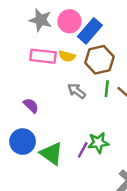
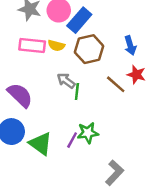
green line: (107, 89) -> (77, 92), moved
purple semicircle: (31, 105) -> (20, 95), size x1.6

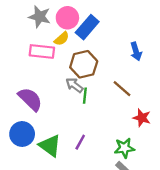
yellow semicircle: (56, 45) -> (62, 39), moved, turned -56
brown hexagon: (89, 49) -> (84, 64), moved
red star: (136, 75) -> (142, 118), moved
green star: (88, 133) -> (124, 148), moved

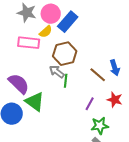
blue arrow: (136, 51) -> (115, 68), moved
purple line: (80, 142) -> (90, 104), moved
green triangle: (50, 146) -> (35, 102), moved

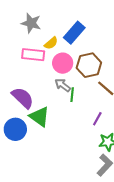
pink circle: (51, 14) -> (63, 63), moved
brown hexagon: (65, 54) -> (89, 65), moved

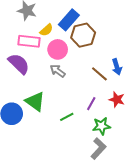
brown hexagon: (89, 65) -> (83, 35), moved
green line: (72, 95) -> (67, 117), moved, turned 56
purple semicircle: (23, 98) -> (19, 64), moved

